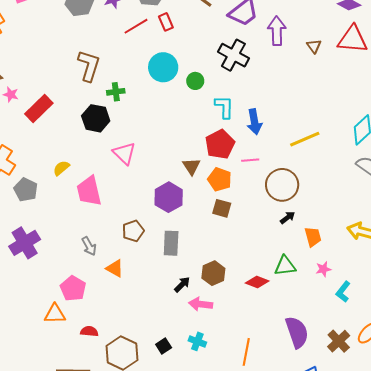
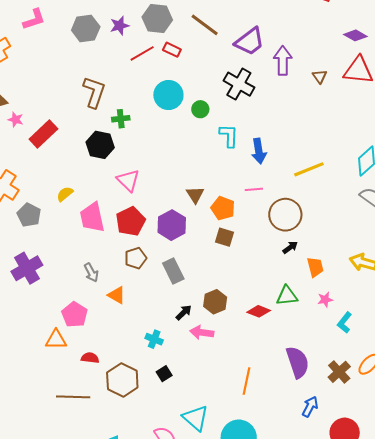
red rectangle: (166, 22) -> (172, 50), turned -42
red pentagon: (220, 144) -> (130, 221), moved
gray rectangle: (171, 243) -> (173, 271), turned -30
cyan cross: (197, 341) -> (154, 339), moved

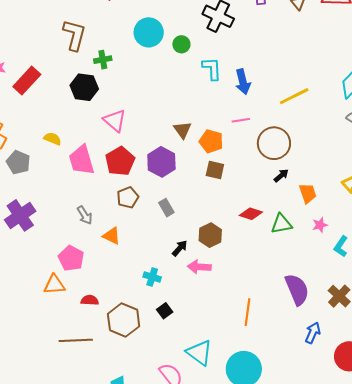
yellow semicircle: (65, 194) -> (53, 139), turned 66
gray rectangle: (173, 271) -> (166, 208), size x0.7
red diamond: (259, 311) -> (251, 214), moved

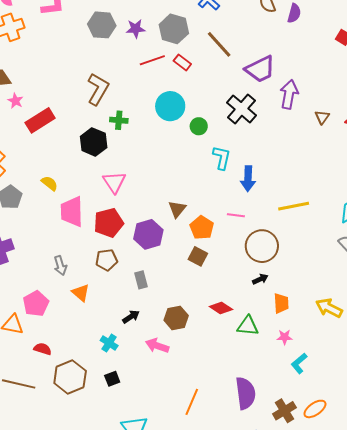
black arrow: (180, 248) -> (131, 317), moved

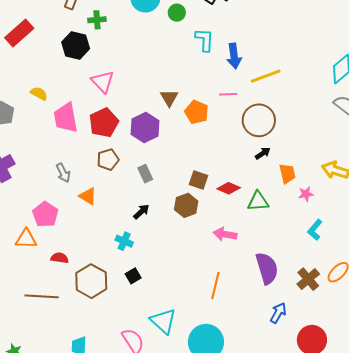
yellow line: (294, 206) -> (266, 76), moved
brown square: (198, 256) -> (198, 180), moved
pink star: (285, 337) -> (306, 194), moved
pink arrow: (157, 346) -> (225, 234), moved

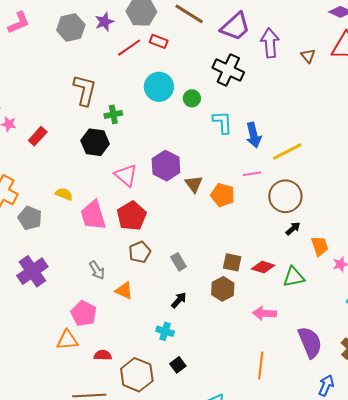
red rectangle: (19, 33) -> (38, 136), size x0.7
purple hexagon: (145, 128) -> (166, 166), moved

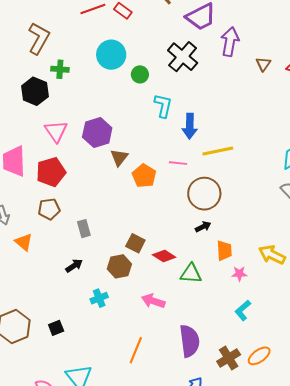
cyan cross: (165, 331) -> (99, 298), moved, turned 36

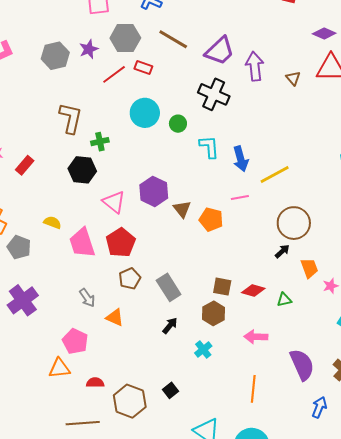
brown circle: (204, 194) -> (294, 223), moved
gray rectangle: (84, 229) -> (169, 287), size x1.5
green triangle: (191, 274) -> (284, 300), size x0.7

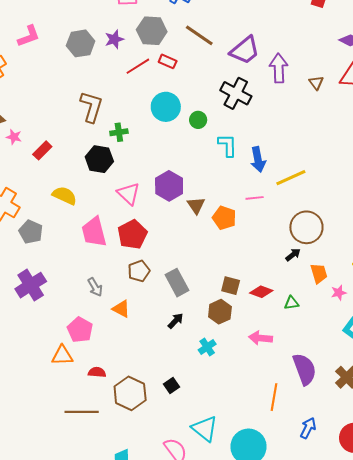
yellow semicircle: (52, 222) -> (65, 196), moved, size x1.4
orange line: (253, 389) -> (274, 397), moved
blue arrow: (319, 407) -> (308, 428), moved

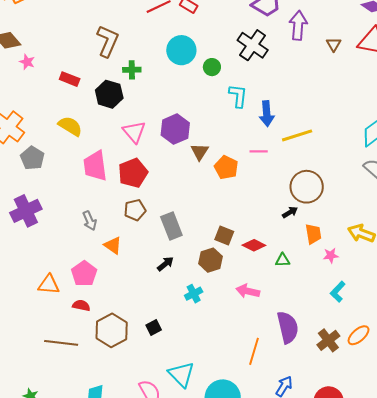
red rectangle: (42, 150) -> (70, 79), moved, turned 60
pink pentagon: (80, 330) -> (84, 274), moved

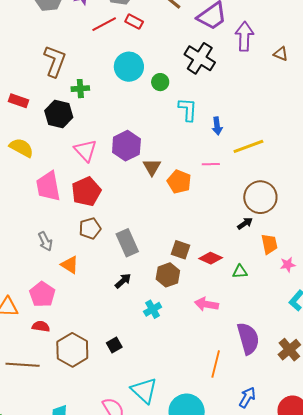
brown triangle: (334, 44) -> (281, 54), turned -35
blue arrow: (267, 114) -> (217, 126), size x0.7

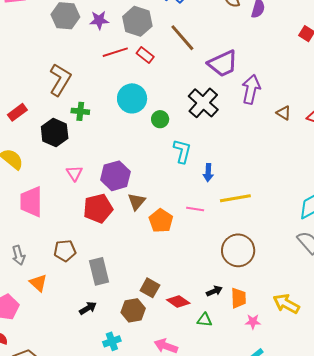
red rectangle: (19, 101) -> (17, 112), turned -66
pink triangle: (86, 150) -> (74, 173), size x0.7
red pentagon: (86, 191) -> (98, 208), moved
black arrow: (245, 223) -> (214, 291), moved

